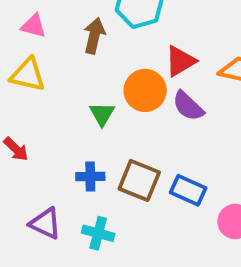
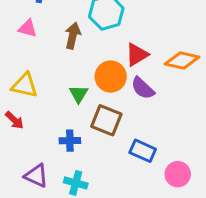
yellow triangle: (28, 75) -> (25, 85), moved
brown square: (139, 180) -> (106, 120), moved

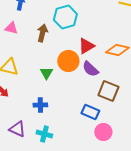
brown square: (106, 120) -> (108, 91), moved
pink circle: (178, 174) -> (103, 132), moved

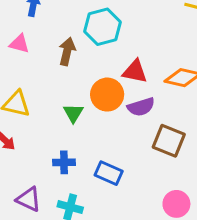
red triangle: (86, 46) -> (135, 71), turned 42
purple semicircle: (90, 69) -> (141, 107), turned -60
blue rectangle: (90, 112) -> (109, 173), moved
pink circle: (103, 132) -> (176, 204), moved

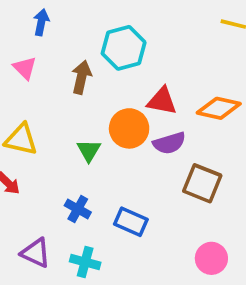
pink triangle: (19, 44) -> (25, 68), turned 30
blue cross: (64, 162) -> (78, 209), turned 30

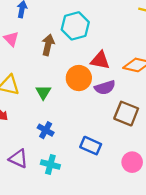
green triangle: (89, 150) -> (43, 92), moved
blue rectangle: (131, 222) -> (91, 146), moved

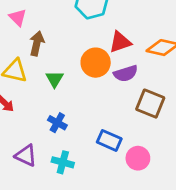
brown arrow: (48, 45) -> (37, 43), moved
red triangle: (100, 60) -> (120, 42), turned -30
pink circle: (132, 162) -> (138, 158), moved

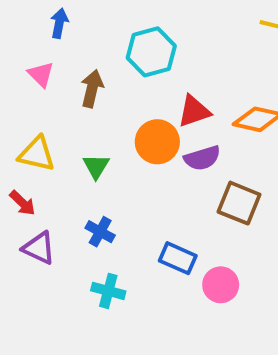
brown arrow: (37, 43) -> (92, 89), moved
purple triangle: (26, 155) -> (39, 248), moved

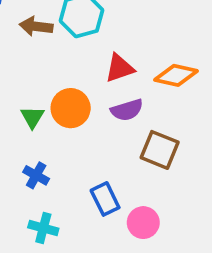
brown arrow: (92, 89) -> (36, 26), moved, turned -96
orange circle: (157, 142) -> (71, 108), moved
blue rectangle: (178, 258) -> (105, 199), turned 40

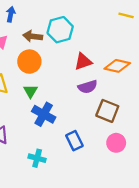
orange circle: (71, 108) -> (29, 62), moved
blue cross: (36, 175) -> (44, 114), moved, size x1.5
pink circle: (143, 223) -> (116, 143), moved

